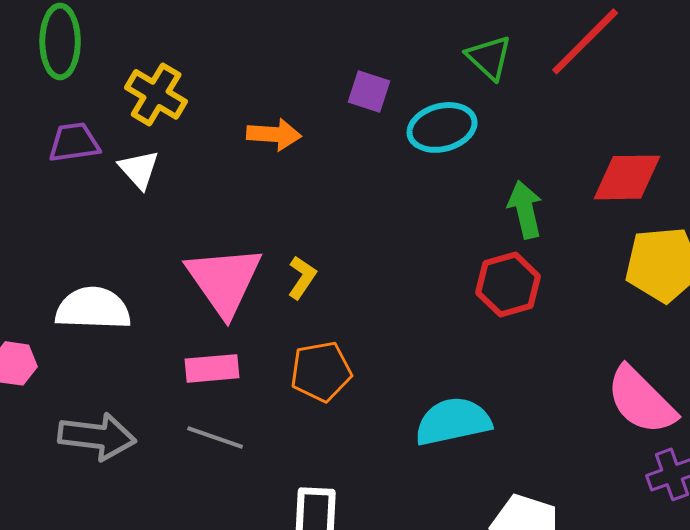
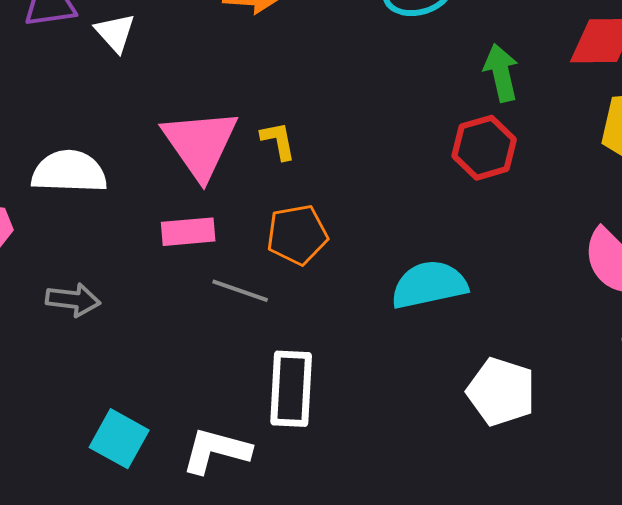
yellow L-shape: (302, 277) -> (278, 141), turned -45
gray arrow: (97, 436) -> (73, 300), size x0.7
gray line: (215, 437) -> (240, 291), moved

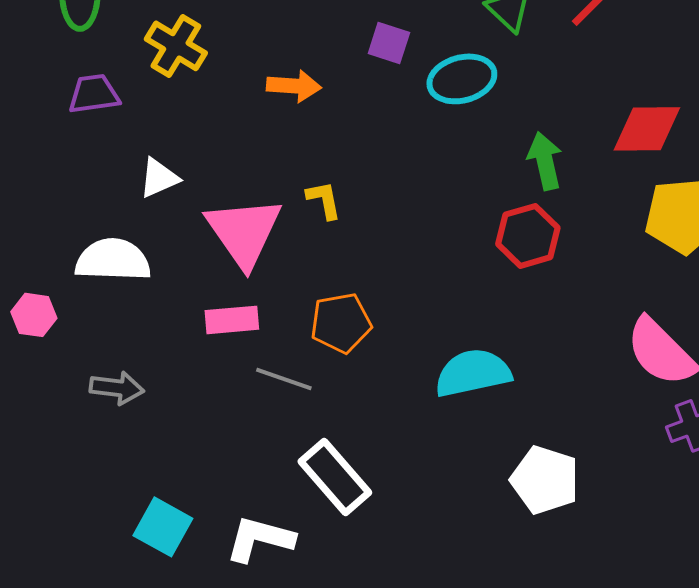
white triangle: (115, 33) -> (159, 178), moved, turned 48
yellow L-shape: (278, 141) -> (324, 200), moved
white rectangle: (291, 389) -> (335, 477), turned -44

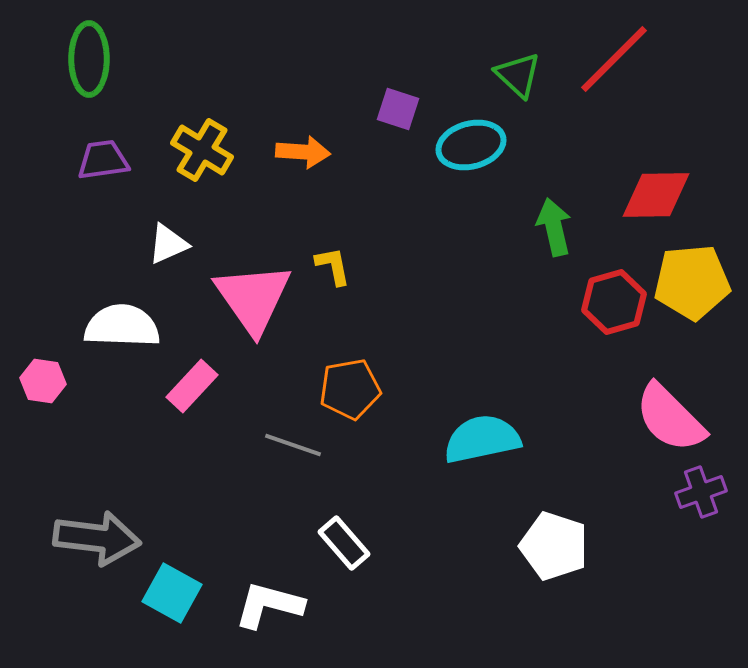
yellow cross: (176, 46) -> (202, 150), moved
red hexagon: (528, 236) -> (614, 302), moved
pink rectangle: (232, 320) -> (192, 386), moved, turned -42
gray arrow: (117, 388) -> (97, 538), moved, size x1.6
white rectangle: (335, 477) -> (344, 543), size x0.7

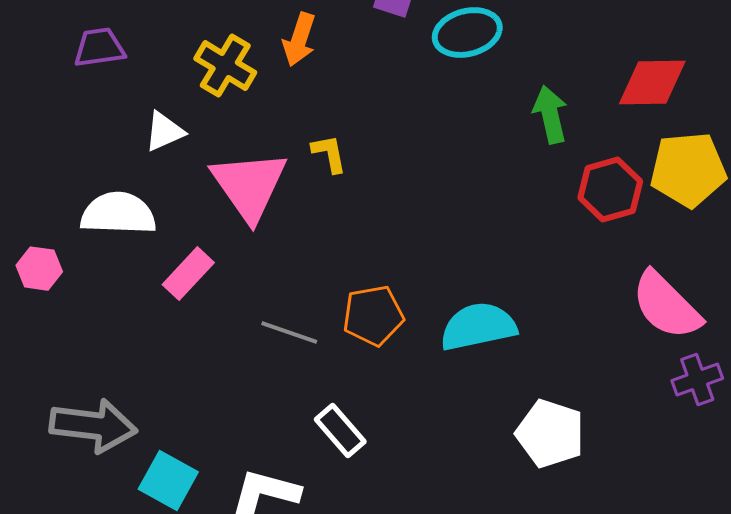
yellow cross: (202, 150) -> (225, 66), moved
orange arrow: (303, 152) -> (299, 40), turned 104
orange pentagon: (350, 389) -> (373, 316), moved

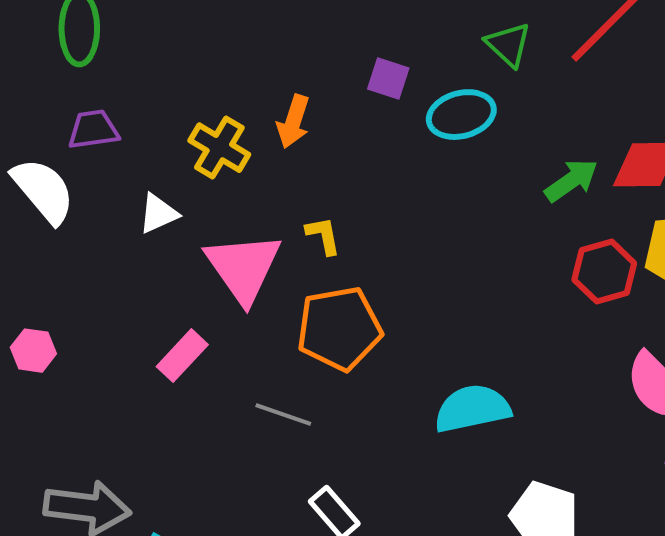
green arrow: (550, 115) -> (571, 181), moved, turned 68
white semicircle: (118, 214) -> (43, 191), moved, turned 48
orange pentagon: (373, 316) -> (339, 329), moved, size x1.4

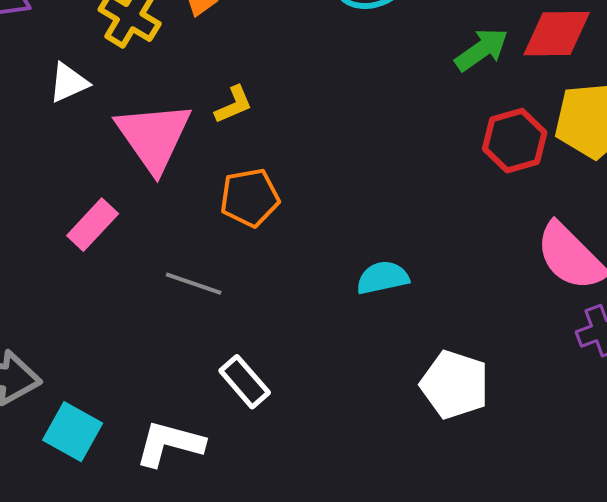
yellow L-shape: (323, 236) -> (234, 105), turned 78
orange pentagon: (339, 329) -> (250, 198), size x0.7
cyan semicircle: (472, 409) -> (383, 278), size x0.7

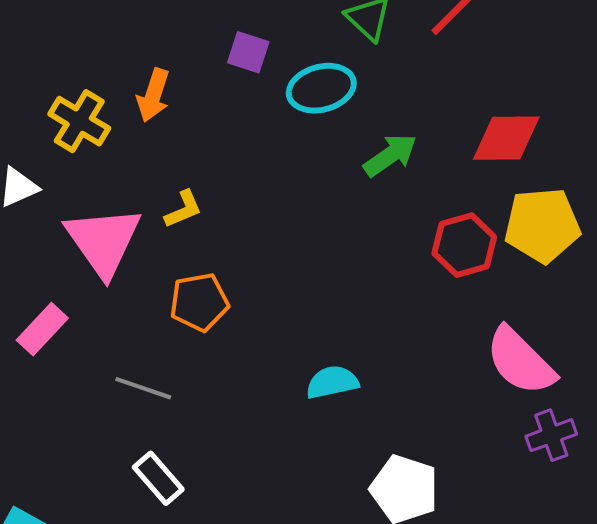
green arrow: (482, 50) -> (390, 155), moved
white rectangle: (245, 382) -> (158, 478), moved

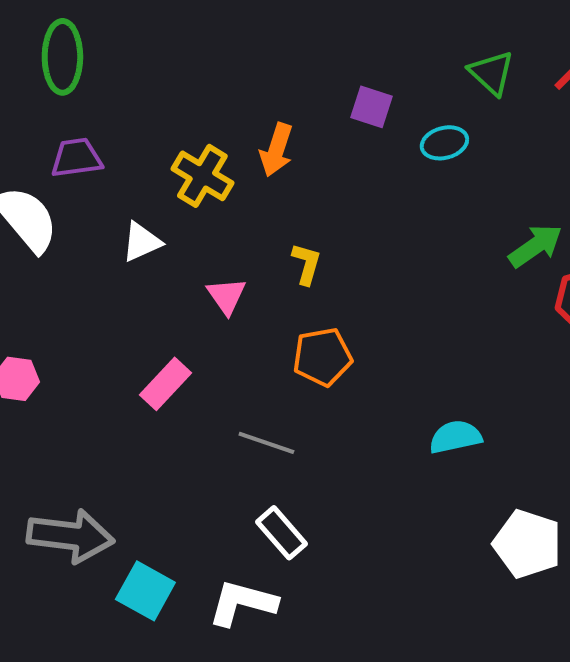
cyan ellipse: (321, 88) -> (444, 143), size x0.7
green arrow: (390, 155) -> (535, 246), moved
yellow L-shape: (183, 209) -> (306, 264), turned -51
pink triangle: (103, 241) -> (226, 296), size x0.5

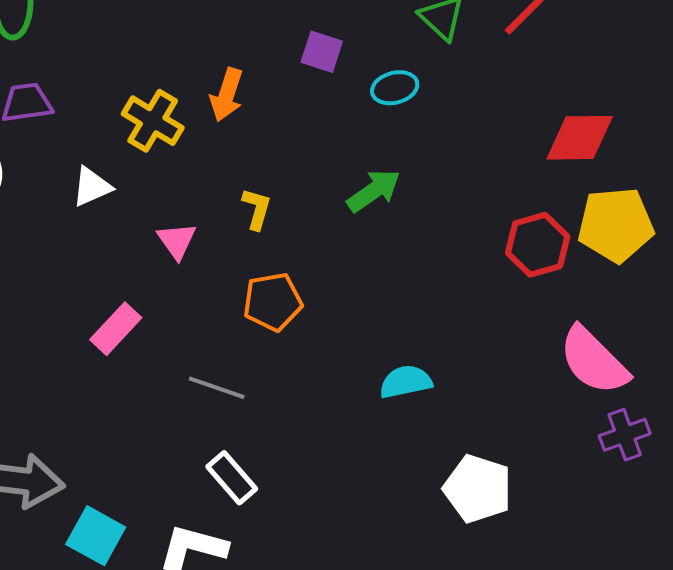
green arrow: (535, 246) -> (374, 191), moved

